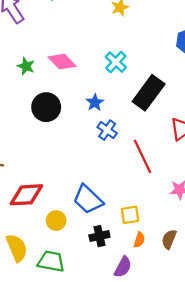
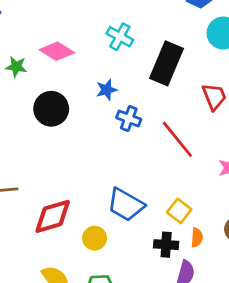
blue star: (95, 103) -> (107, 90), turned 30
yellow square: (130, 215) -> (179, 211), turned -30
black cross: (99, 236) -> (166, 245), moved, turned 30

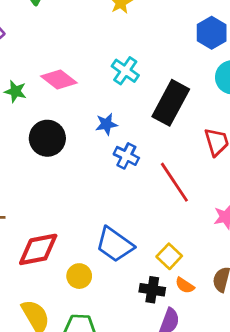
orange semicircle: (197, 237) -> (185, 285), turned 114

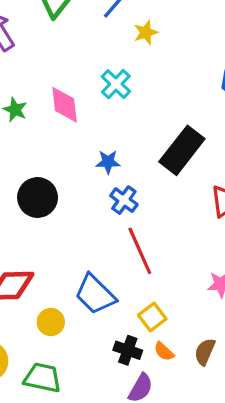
cyan cross: (125, 71) -> (116, 84), moved
pink diamond: (59, 79) -> (65, 105), turned 36
black circle: (47, 138) -> (38, 198), moved
red line: (174, 182) -> (140, 251), moved

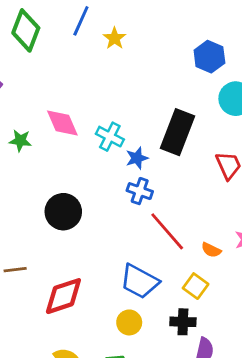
cyan cross: (116, 84) -> (110, 137), moved
blue star: (108, 162) -> (137, 158), moved
yellow circle: (51, 322) -> (129, 322), moved
orange semicircle: (164, 351) -> (211, 250), moved

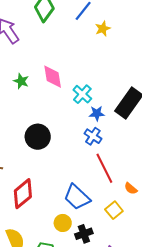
red diamond: (63, 296) -> (23, 194), turned -36
black cross: (183, 322) -> (84, 234), moved, turned -36

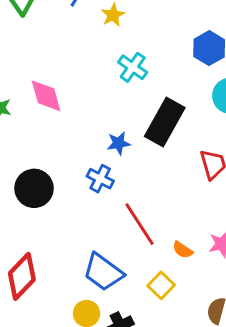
cyan cross: (82, 94) -> (133, 67), moved
blue cross: (93, 136) -> (100, 179), moved

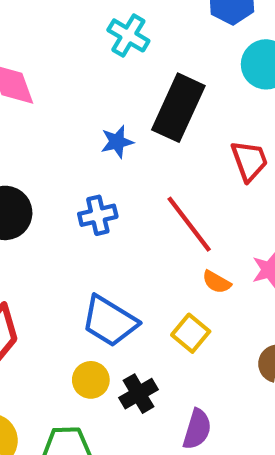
blue cross: (100, 179) -> (98, 215), moved, turned -36
red line: (139, 224) -> (189, 224), moved

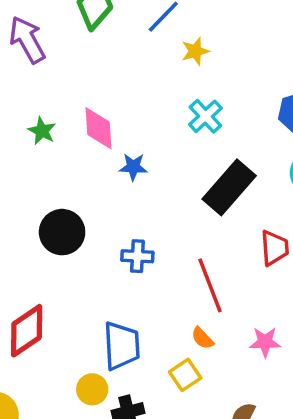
blue star: (117, 142) -> (133, 167), moved
orange semicircle: (217, 282) -> (202, 338), moved
blue trapezoid: (110, 321) -> (122, 346), turned -141

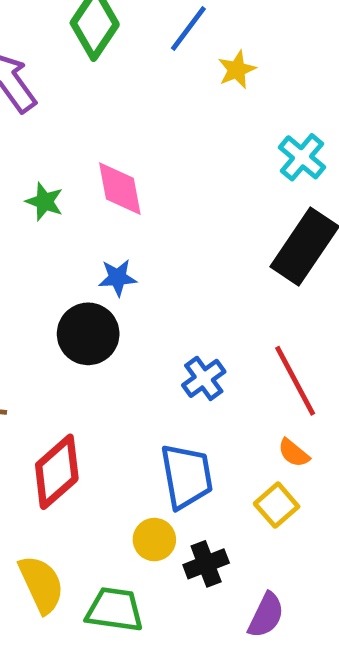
cyan cross: (205, 116) -> (302, 157), moved
blue star: (133, 167) -> (118, 278), moved
blue cross: (137, 256) -> (204, 378), moved, turned -32

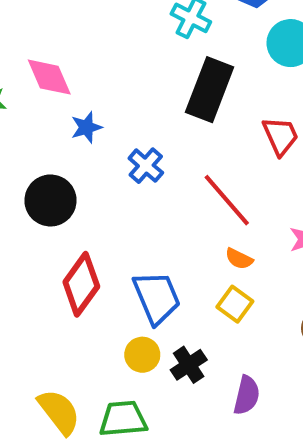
blue star: (118, 278) -> (86, 127), moved
blue cross: (204, 378) -> (146, 166), moved
red diamond: (57, 472) -> (81, 284), moved

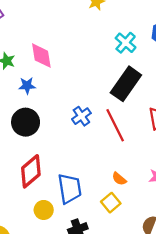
blue star: (86, 127) -> (27, 86), moved
red line: (227, 200) -> (115, 125), moved
yellow circle: (142, 355) -> (44, 210), moved

